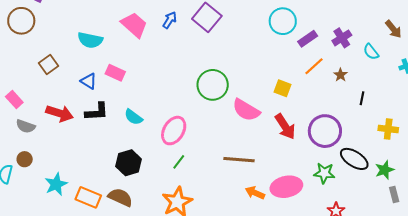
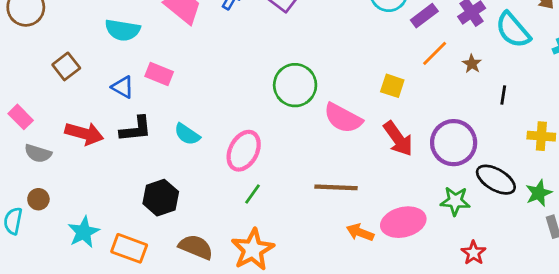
cyan semicircle: (371, 52) -> (513, 30), size x1.6
black hexagon: (129, 163) -> (161, 198), moved
brown semicircle: (120, 197) -> (196, 247), moved

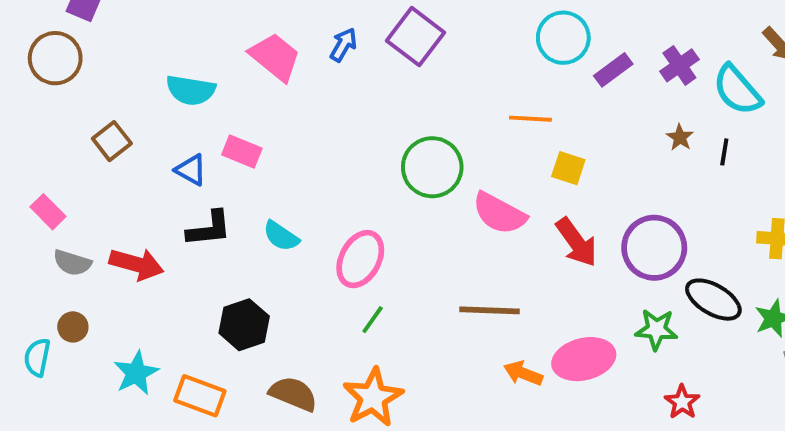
orange line: (435, 53) -> (530, 119), moved, turned 48
black line: (503, 95) -> (724, 152), moved
red arrow: (84, 133) -> (136, 264), moved

